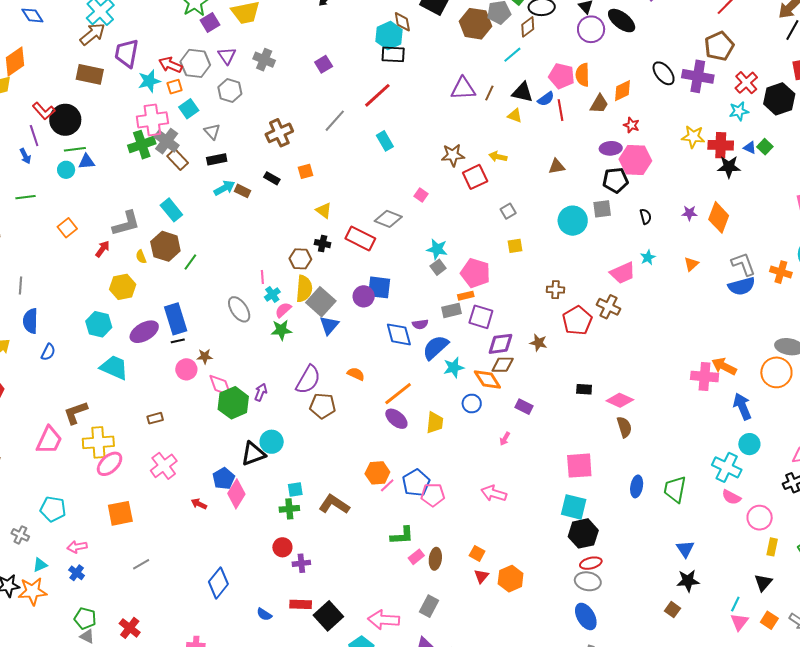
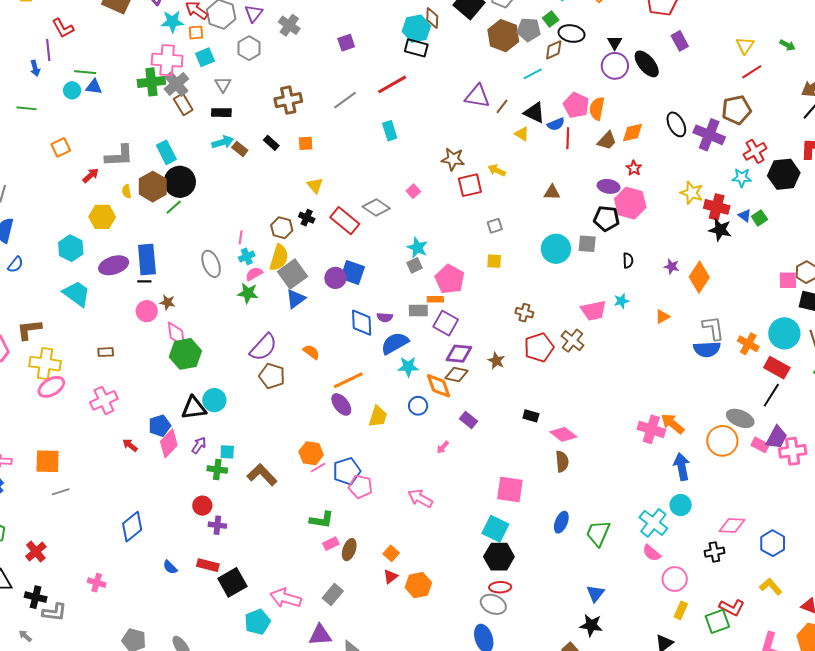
black circle: (65, 120) -> (180, 182), moved
purple arrow: (261, 392) -> (199, 445), moved
orange square: (120, 513) -> (47, 461), moved

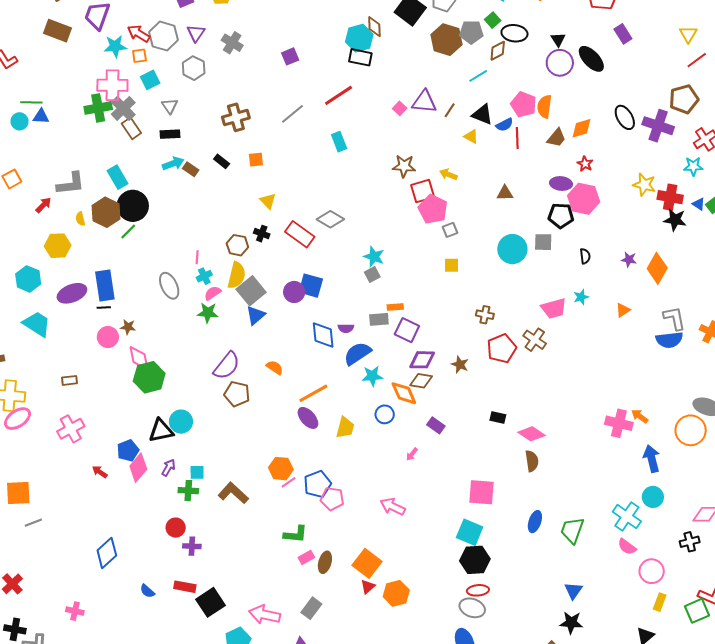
pink square: (413, 191) -> (400, 108), moved
pink pentagon: (450, 279) -> (433, 209), moved
orange arrow: (672, 424) -> (640, 416), size x0.7
orange square: (391, 553) -> (367, 563), size x1.8

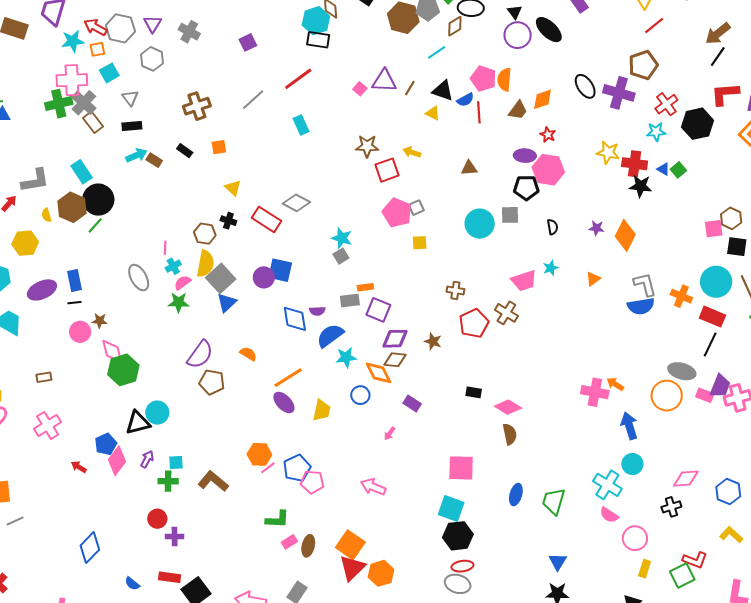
pink pentagon: (433, 209) -> (397, 213), moved
blue rectangle: (105, 285) -> (74, 281), size x0.7
red triangle: (368, 587) -> (352, 568), size x1.8

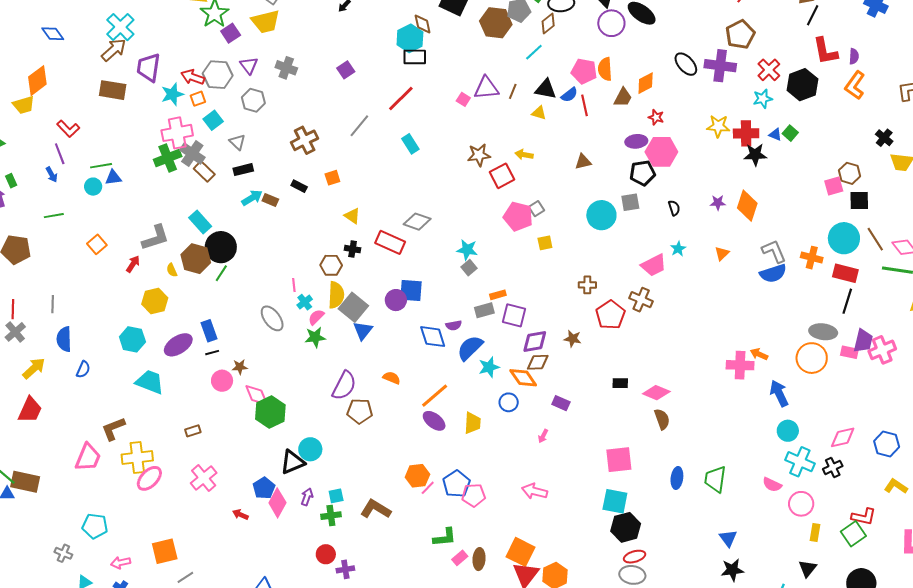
red L-shape: (725, 94) -> (825, 51), turned -88
cyan cross: (607, 485) -> (800, 462), moved

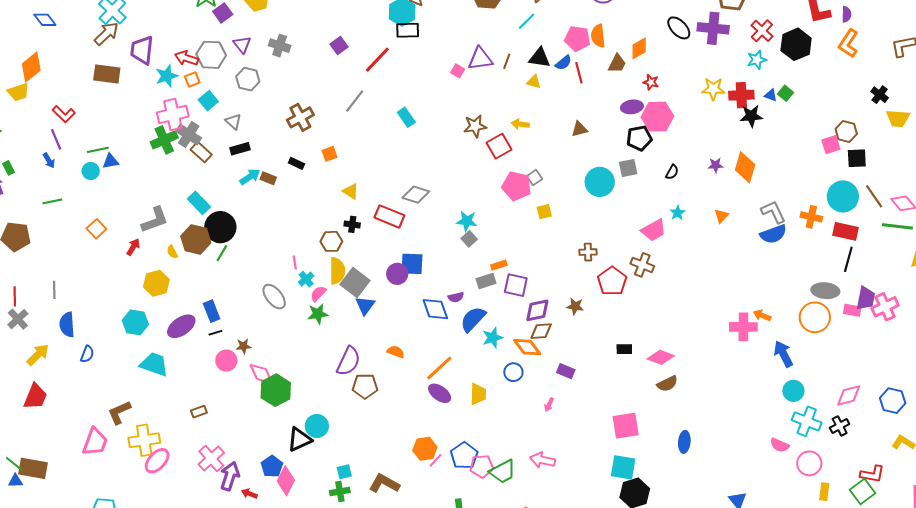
red line: (401, 99) -> (377, 60), moved
black semicircle: (674, 208) -> (672, 172), turned 49
brown semicircle: (662, 419) -> (667, 384), turned 85
green trapezoid: (715, 479) -> (503, 472), moved, turned -124
purple arrow: (307, 497) -> (230, 476), moved, size x1.6

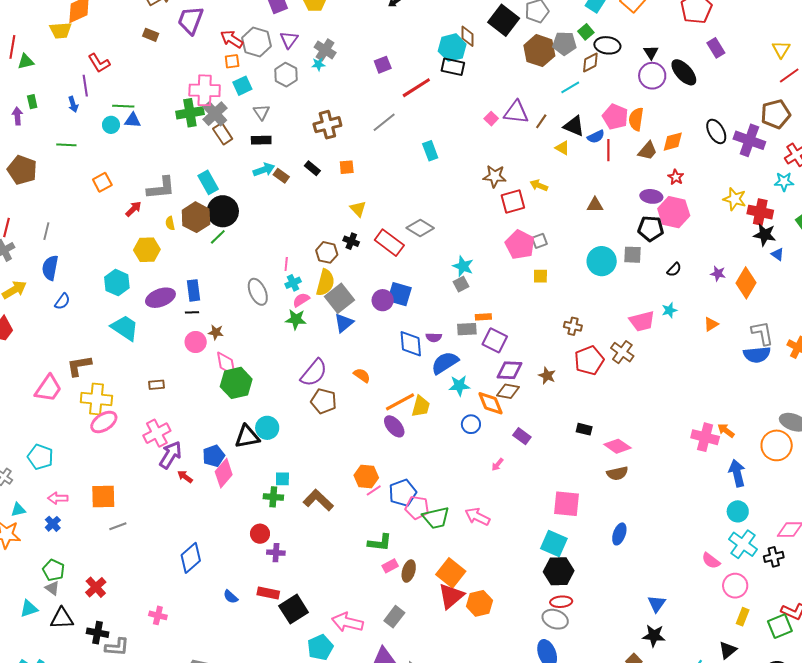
brown rectangle: (107, 74) -> (151, 35), size x0.6
cyan star: (167, 76) -> (318, 64), moved, size x0.6
blue triangle: (771, 95) -> (778, 254), moved
yellow trapezoid: (478, 394) -> (421, 406), moved

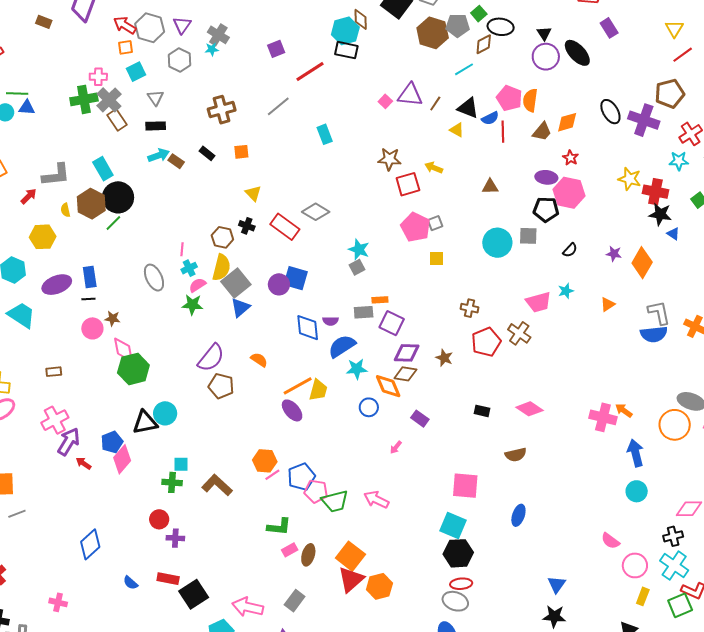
pink cross: (205, 90) -> (98, 77), size x0.6
pink diamond: (617, 446) -> (529, 409), moved
cyan cross: (743, 544) -> (674, 566), moved

